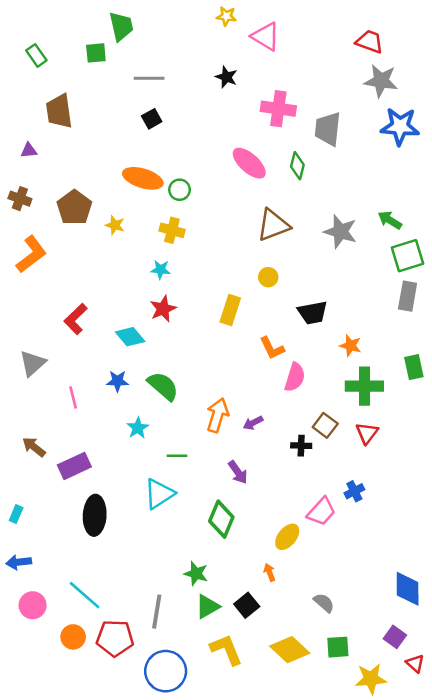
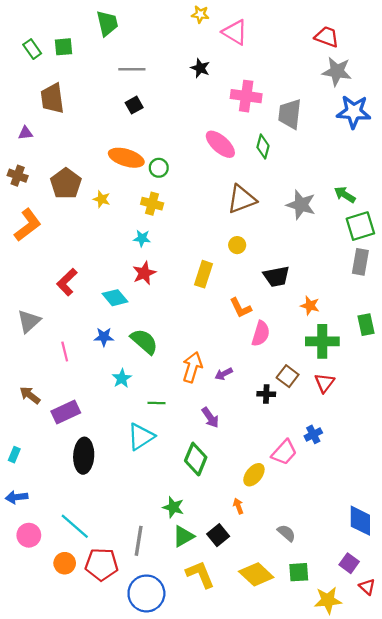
green square: (96, 53) -> (64, 47), moved

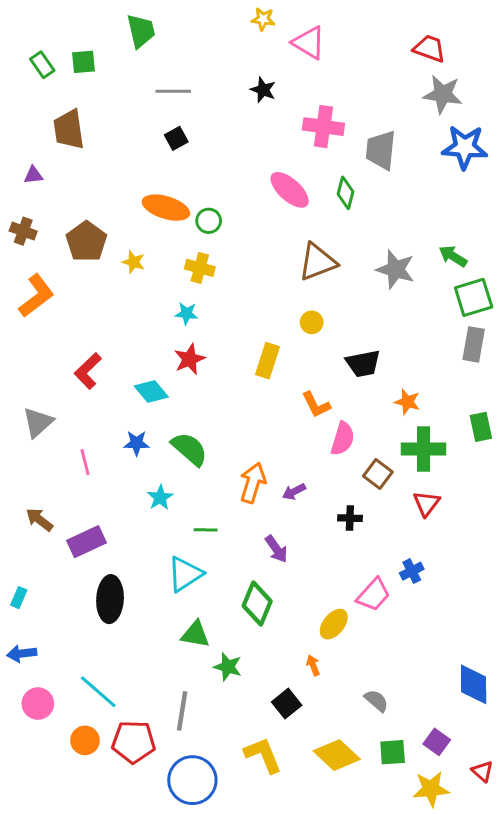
brown square: (288, 376) -> (378, 474), moved
green triangle: (183, 536) -> (195, 634), moved, turned 40
purple square: (349, 563) -> (437, 742), moved

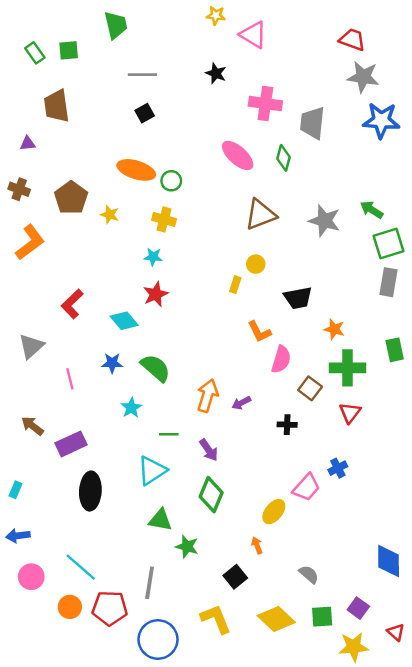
yellow rectangle: (267, 361) -> (235, 285), moved, size x0.6
purple arrow: (276, 549) -> (209, 450), moved

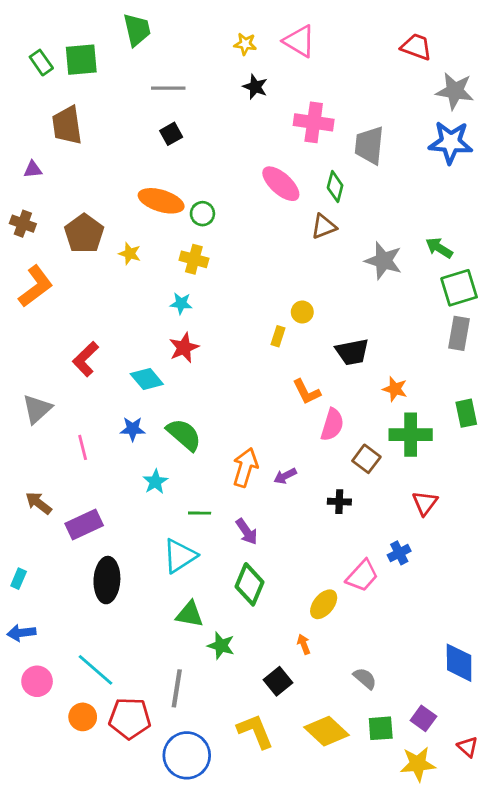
yellow star: (216, 15) -> (245, 44), moved
green square: (69, 50) -> (81, 60), size x1.4
gray star: (363, 77) -> (455, 91), moved
brown triangle: (261, 215) -> (324, 226), moved, size x0.7
red triangle: (350, 413) -> (425, 503), moved

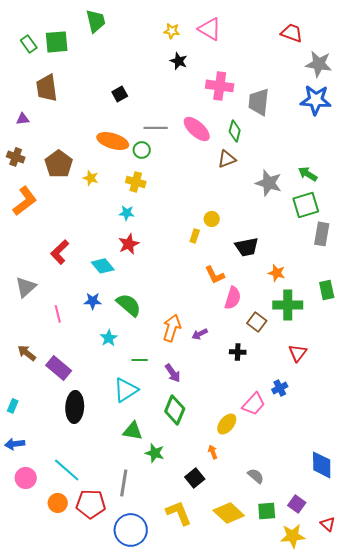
gray line: (168, 88) -> (156, 128), moved
green square: (459, 288) -> (306, 205), moved
purple rectangle: (84, 524) -> (59, 368), turned 65

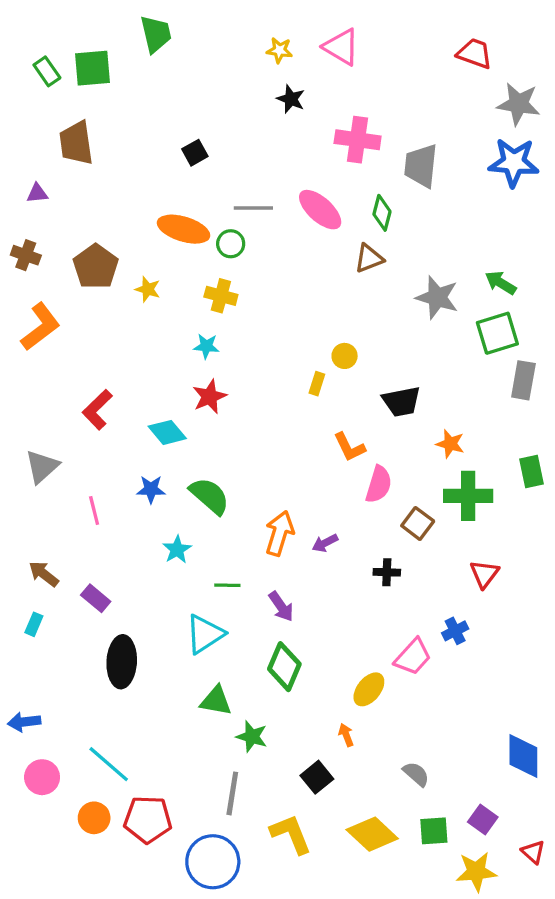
purple rectangle: (59, 368) -> (96, 598), size x0.7
cyan rectangle: (13, 406) -> (34, 624), moved
gray line: (124, 483) -> (232, 793), moved

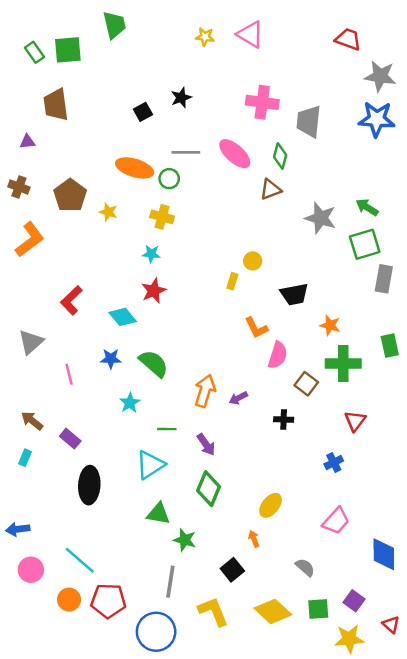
black star: (291, 99) -> (181, 98), moved, turned 30
pink trapezoid: (413, 657) -> (336, 521), moved

